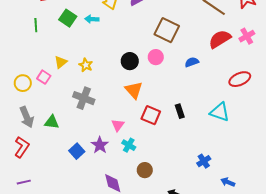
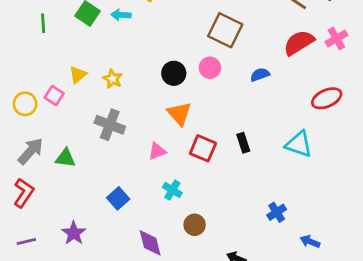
gray arrow: (27, 117) -> (31, 151), turned -115
pink triangle: (118, 125) -> (157, 151), moved, turned 32
purple star: (100, 145) -> (74, 233), moved
blue square: (77, 151) -> (118, 198), moved

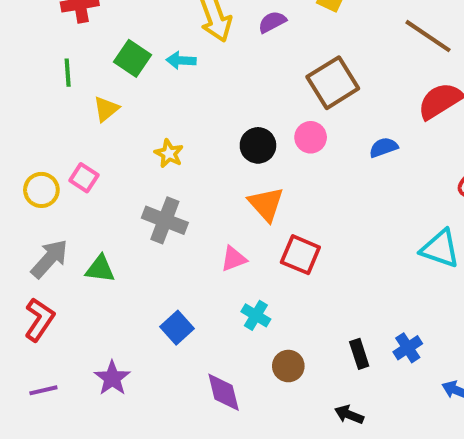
brown square: (225, 30) -> (333, 83), turned 32
yellow triangle: (78, 75) -> (106, 109), moved
black rectangle: (243, 143) -> (359, 354), moved

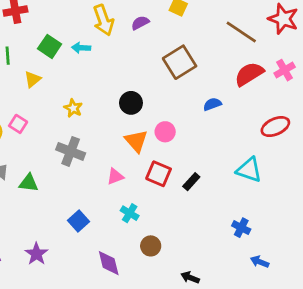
pink circle: (311, 137) -> (165, 132), moved
blue cross: (408, 348) -> (241, 228), moved, turned -30
black rectangle: (359, 354) -> (191, 182), moved, turned 60

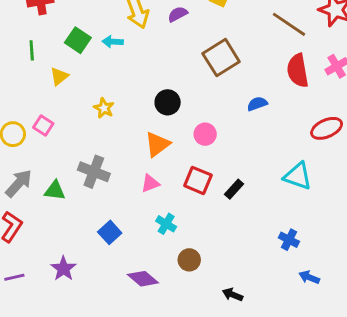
red semicircle: (249, 74) -> (298, 71), turned -68
orange triangle: (136, 141) -> (157, 144), moved, turned 35
gray cross: (71, 151) -> (94, 172), moved
purple diamond: (109, 263) -> (143, 279), turned -36

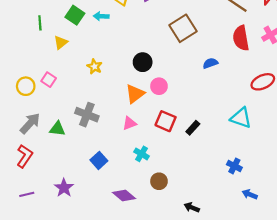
pink circle: (205, 134) -> (159, 86), moved

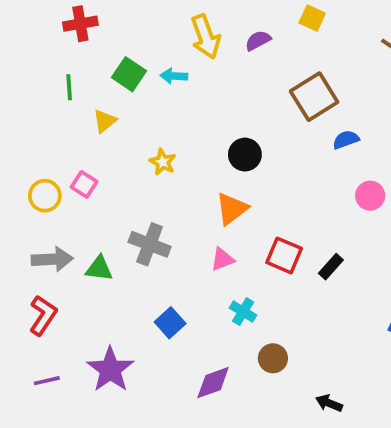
blue semicircle: (210, 63) -> (346, 140), moved
pink circle: (159, 86) -> (370, 196), moved
gray arrow: (30, 123) -> (52, 259), turned 45
purple star: (64, 188) -> (110, 370), size x1.4
purple diamond: (124, 195) -> (213, 383), turned -60

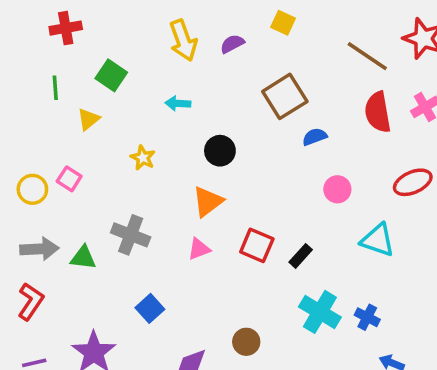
cyan arrow: (174, 76) -> (178, 103), moved
cyan cross: (243, 312) -> (320, 312), moved, size x1.6

